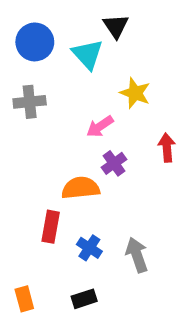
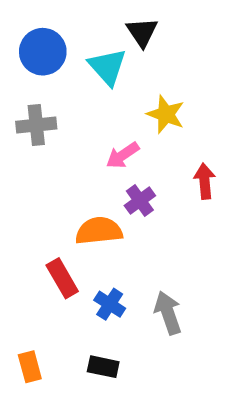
red rectangle: (51, 227) -> (62, 278), turned -40
black rectangle: (84, 299) -> (103, 367), turned 30

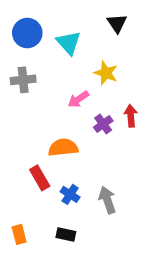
black triangle: (142, 32) -> (117, 23), moved
purple cross: (140, 201) -> (103, 124), moved

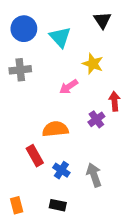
purple cross: (103, 124) -> (96, 119), moved

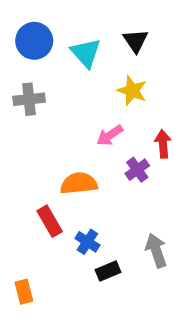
black triangle: (102, 20) -> (136, 41), moved
pink arrow: (69, 87) -> (110, 135), moved
gray arrow: (94, 175) -> (156, 250), moved
black rectangle: (58, 205) -> (108, 271), moved, turned -35

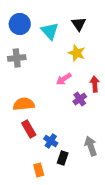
orange semicircle: (79, 183) -> (24, 104), moved
black rectangle: (108, 271) -> (63, 158), turned -48
orange rectangle: (24, 292) -> (39, 170), moved

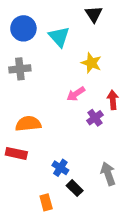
black triangle: (79, 24) -> (94, 14), moved
red rectangle: (29, 129) -> (16, 153), moved, turned -48
black rectangle: (63, 158) -> (75, 188), turned -64

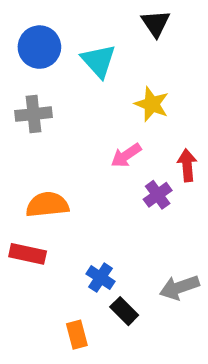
gray arrow: (108, 174) -> (179, 287), turned -90

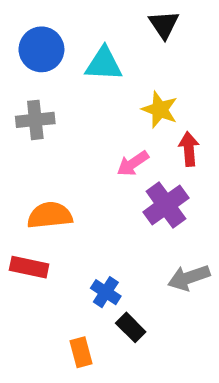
cyan triangle: (99, 61) -> (104, 64), turned -45
red arrow: (187, 165) -> (189, 149), moved
purple cross: (158, 195) -> (166, 205), size x1.5
gray arrow: (179, 287) -> (189, 278), moved

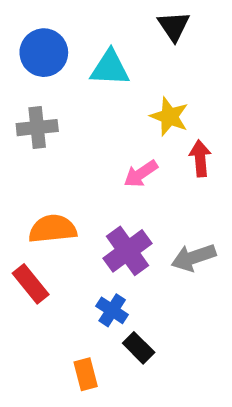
purple cross: (166, 205) -> (127, 251), moved
red rectangle: (29, 267) -> (31, 284), turned 39
gray arrow: (189, 278) -> (194, 257), moved

